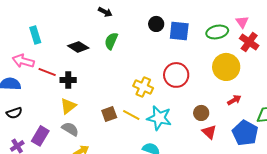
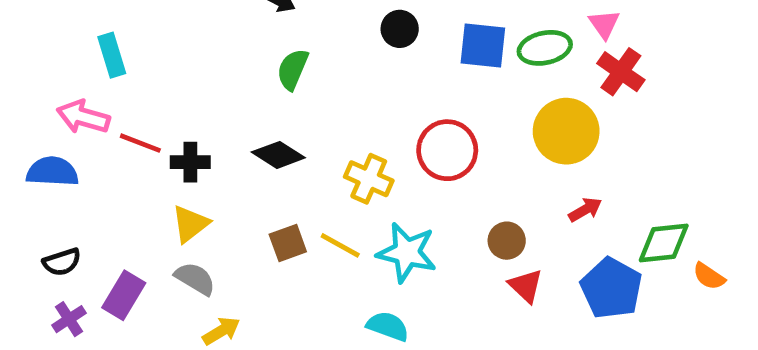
blue square: (179, 31) -> (483, 46), moved
black diamond: (78, 47) -> (278, 155), moved
black semicircle: (14, 113) -> (62, 262), moved

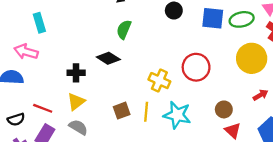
red line: (140, 143) -> (43, 108), moved
black diamond: (278, 155) -> (108, 58), moved
yellow line: (340, 245) -> (146, 112), turned 66

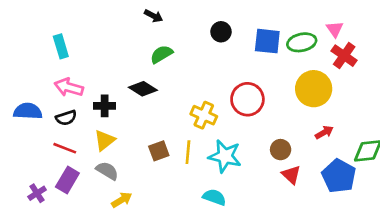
green semicircle: (124, 29) -> (161, 54), turned 36
pink arrow: (26, 52) -> (69, 87), moved
black semicircle: (16, 119) -> (66, 118), moved

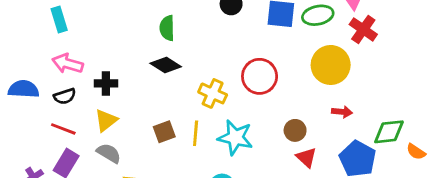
green semicircle: (161, 54) -> (167, 28), turned -60
black diamond: (143, 89) -> (166, 65), moved
red arrow: (324, 132) -> (342, 112), turned 36

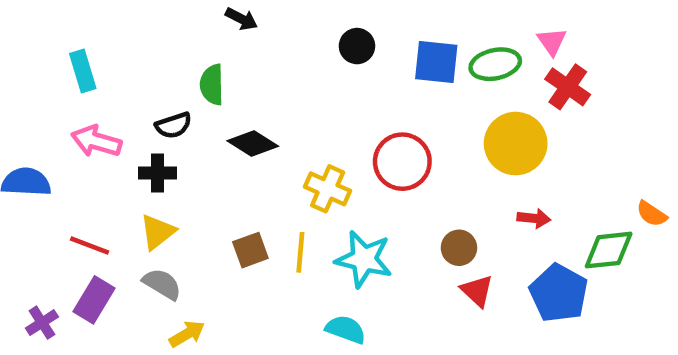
green semicircle: (167, 28) -> (212, 85), moved
black semicircle: (65, 96) -> (173, 125), moved
orange semicircle: (416, 152) -> (652, 214), moved

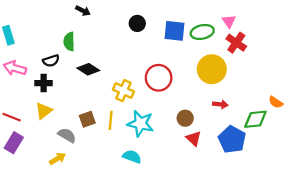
gray semicircle: (162, 284) -> (67, 135), moved

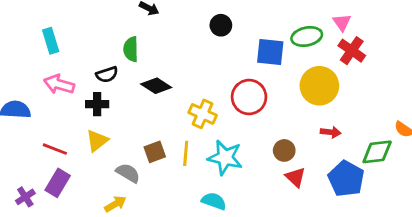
blue square: (175, 31) -> (270, 52), moved

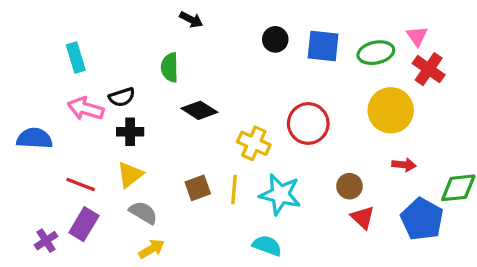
blue square: (270, 52) -> (323, 46), moved
black semicircle: (107, 74) -> (122, 97), moved
gray semicircle: (128, 173) -> (143, 213), moved

